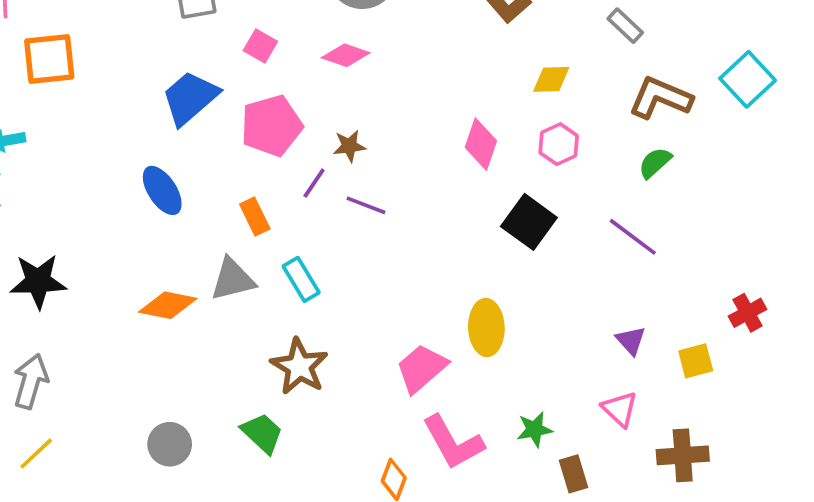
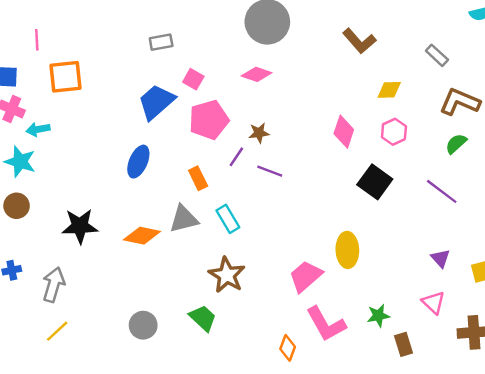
pink square: (260, 46) -> (193, 79), moved
blue ellipse: (162, 190) -> (138, 162), turned 56
black star: (38, 281) -> (80, 226), moved

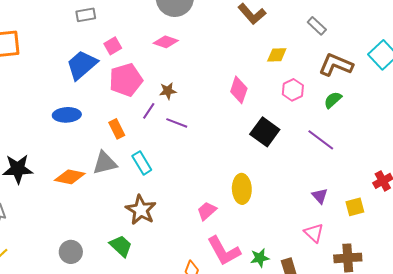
pink square: (193, 79) -> (113, 46), turned 30
pink hexagon: (394, 132) -> (293, 90), moved
blue ellipse: (138, 162) -> (67, 115), turned 64
pink trapezoid: (306, 276) -> (207, 211), size x0.7
green star: (378, 316) -> (260, 258), moved

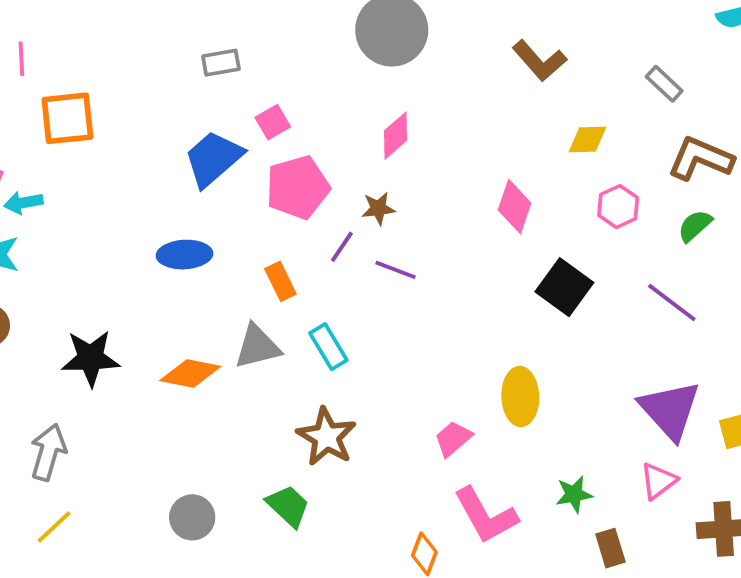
pink diamond: (166, 42) -> (396, 136), moved, turned -60
purple triangle: (320, 196) -> (670, 410), size x2.0
pink triangle: (314, 233) -> (658, 481), turned 40
green star: (260, 258) -> (574, 494), moved

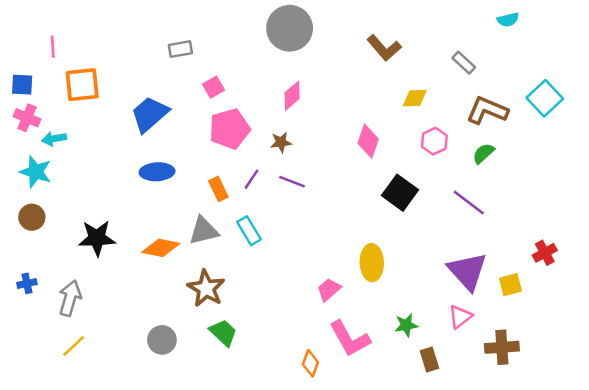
blue trapezoid: (213, 159) -> (150, 114), moved
purple line: (342, 247) -> (252, 179), moved
brown star: (326, 437) -> (206, 288), moved

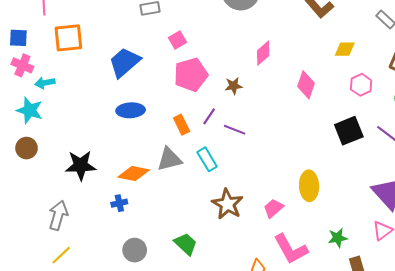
pink diamond: (292, 96) -> (263, 53), moved
purple line: (292, 182) -> (235, 130), moved
black square: (400, 193) -> (349, 131), moved, turned 32
blue cross: (27, 283) -> (119, 203), moved
brown star: (206, 288) -> (227, 204), moved

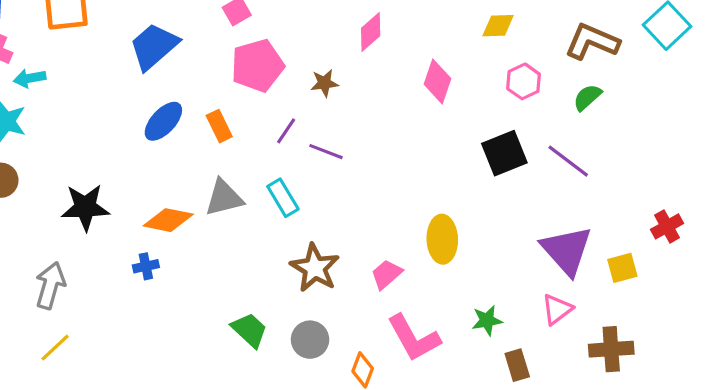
blue ellipse: (131, 110) -> (163, 121), turned -44
orange rectangle: (182, 125) -> (219, 126), moved
gray circle: (135, 250) -> (310, 340), moved

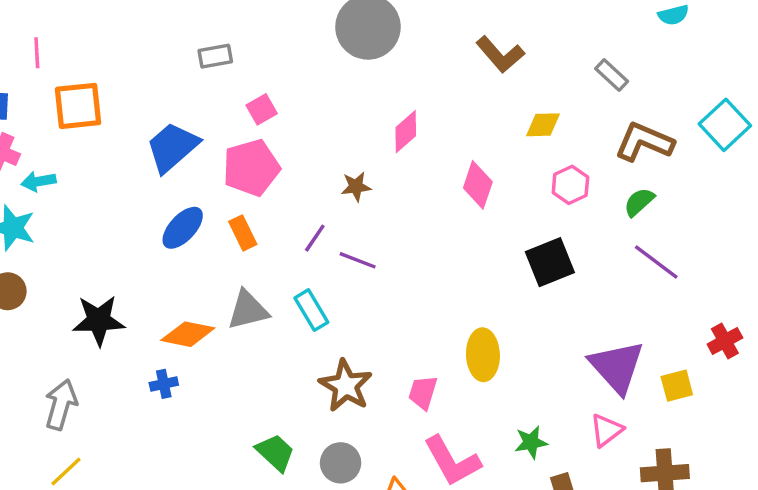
pink pentagon: (257, 65) -> (251, 168), moved
purple line: (568, 161) -> (656, 262), moved
pink trapezoid: (387, 274) -> (423, 392), turned -32

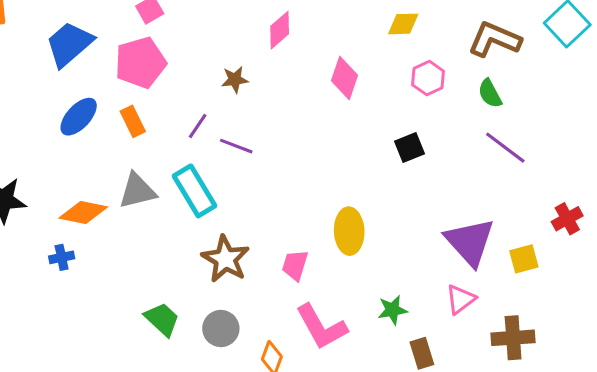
green semicircle: (639, 202) -> (490, 93), turned -76
black square: (550, 262) -> (409, 148), size x0.7
cyan rectangle: (311, 310) -> (195, 191), size x1.4

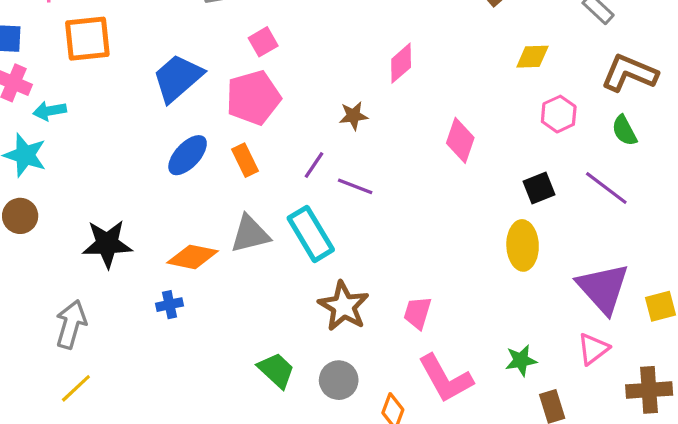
pink diamond: (345, 78) -> (460, 140), moved
purple line: (505, 148) -> (606, 188), moved
yellow ellipse: (349, 231) -> (523, 245), moved

